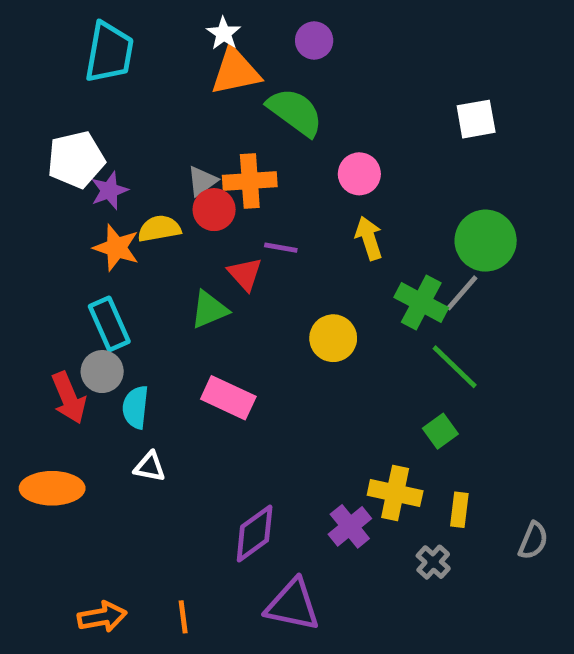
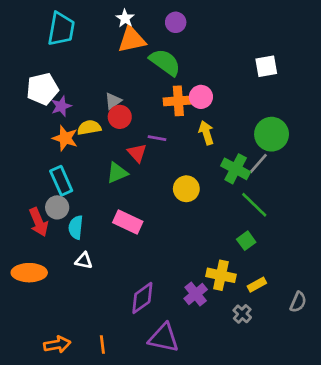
orange cross: (250, 181) -> (178, 101), moved
yellow rectangle: (459, 510) -> (257, 285), turned 54

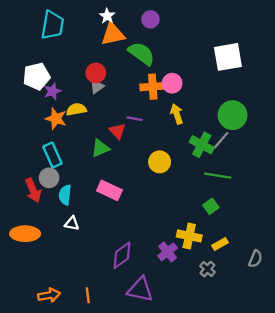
white square: (266, 66) -> (228, 57), size x1.5
red circle: (120, 117) -> (96, 73), moved
green line: (254, 205) -> (218, 176), turned -35

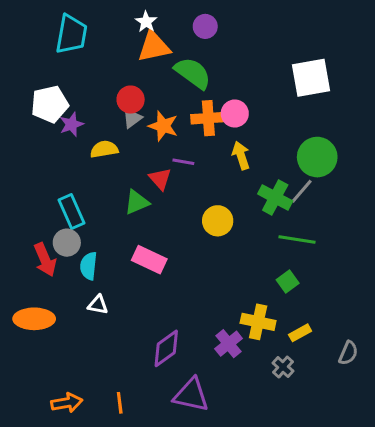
orange star: (56, 119) -> (163, 126), moved

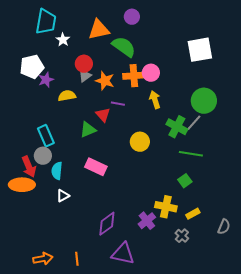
white star: (146, 22) -> (63, 40), moved
white triangle: (98, 305) -> (63, 196), turned -40
orange ellipse: (34, 319) -> (22, 185), moved

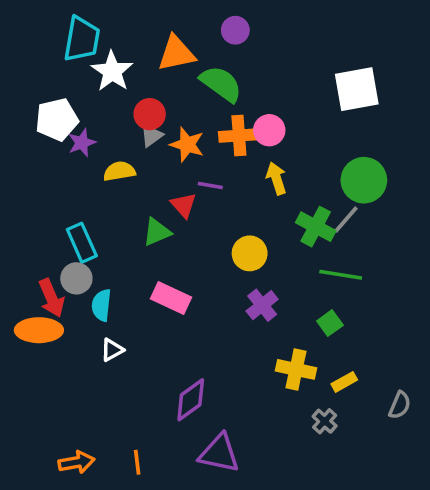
white star: (63, 40) -> (112, 71), size x1.6
purple cross: (147, 221) -> (262, 305), moved

